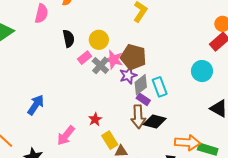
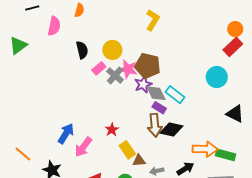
gray diamond: (141, 85) -> (156, 93), turned -75
cyan rectangle: (160, 87) -> (175, 95), turned -30
blue arrow: (36, 105) -> (66, 134), moved

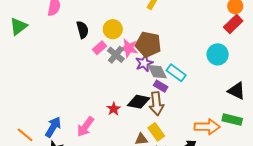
black diamond: (171, 129) -> (139, 102), moved
blue arrow: (66, 134) -> (53, 127), moved
yellow rectangle: (127, 150) -> (156, 132), moved
green rectangle: (226, 155) -> (232, 120), moved

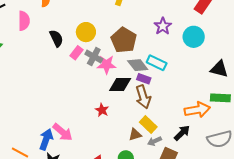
brown pentagon: (148, 44) -> (124, 40), turned 30
pink star: (129, 48) -> (107, 65), moved
purple star: (144, 63) -> (163, 26), moved
black diamond: (139, 102) -> (120, 85), moved
pink arrow: (85, 127) -> (63, 132), moved, turned -75

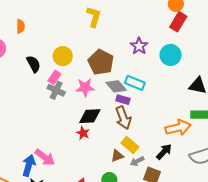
gray cross: (94, 57) -> (56, 90), moved
black diamond: (120, 85) -> (90, 116), moved

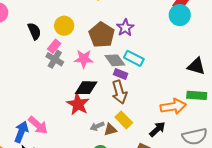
purple star: (139, 46) -> (125, 28), moved
cyan circle: (171, 55) -> (180, 15), moved
red star: (83, 133) -> (78, 104), size x1.6
gray arrow: (137, 161) -> (97, 126), moved

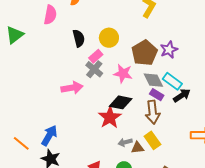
pink arrow: (38, 125) -> (72, 88), moved, turned -60
black arrow: (157, 129) -> (182, 95), moved

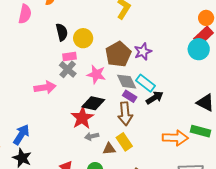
black semicircle: (79, 38) -> (62, 32), moved
pink rectangle: (96, 56) -> (69, 56), turned 32
gray arrow: (125, 142) -> (92, 136), moved

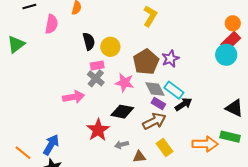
brown arrow: (125, 114) -> (154, 121), turned -110
red star: (82, 118) -> (98, 130), moved
yellow rectangle: (124, 142) -> (164, 147), moved

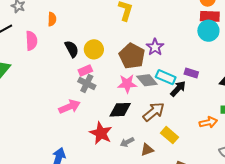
red rectangle: (231, 41) -> (210, 16), turned 60
pink star: (124, 83) -> (127, 84), moved
purple rectangle: (158, 103) -> (191, 73), moved
orange arrow: (205, 144) -> (208, 122), size x0.7

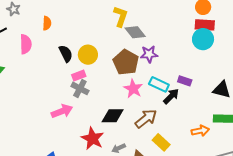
purple star: (155, 47) -> (149, 54), turned 30
gray diamond: (147, 80) -> (135, 32), moved
pink star: (127, 84) -> (133, 89), moved, turned 30

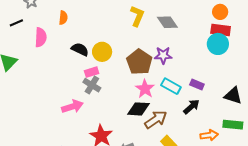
gray diamond: (135, 32) -> (167, 22), moved
black semicircle: (66, 54) -> (80, 49), turned -42
black arrow: (171, 96) -> (191, 107), moved
black diamond: (113, 116) -> (138, 109), moved

